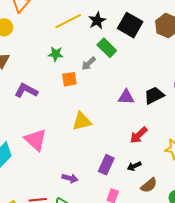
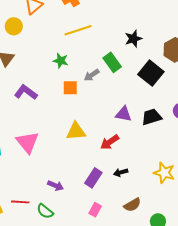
black star: (97, 21) -> (133, 39), moved
black square: (130, 25) -> (151, 73), moved
red arrow: (139, 135) -> (110, 142), moved
black arrow: (134, 166) -> (121, 172), moved

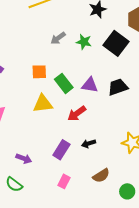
green star: (61, 61) -> (84, 42), moved
green rectangle: (112, 62) -> (64, 83), moved
gray arrow: (92, 75) -> (58, 38), moved
orange square: (70, 88) -> (39, 72), moved

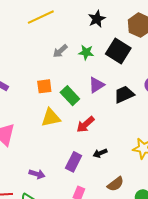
purple triangle: (90, 85) -> (96, 85), moved, turned -36

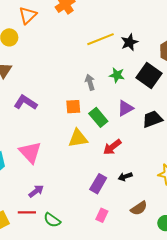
yellow line: (41, 17) -> (101, 39), moved
gray arrow: (60, 51) -> (90, 82), moved, turned 112
purple arrow: (37, 174) -> (36, 191), moved, turned -56

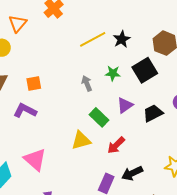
black square: (149, 76) -> (145, 70), turned 30
orange square: (73, 107) -> (34, 84), moved
black arrow: (125, 177) -> (132, 173), size x1.5

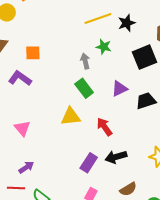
green star: (113, 73) -> (104, 47), moved
green rectangle: (99, 117) -> (84, 88), moved
red arrow: (116, 145) -> (104, 127), turned 90
pink triangle: (35, 160) -> (22, 128), size x0.7

